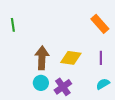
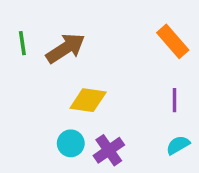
brown arrow: (42, 58) -> (66, 48), moved, turned 55
yellow diamond: (71, 58) -> (88, 100), moved

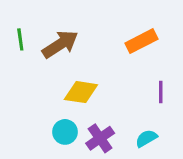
orange rectangle: (173, 41) -> (142, 41), moved, turned -76
cyan semicircle: (178, 145) -> (146, 138), moved

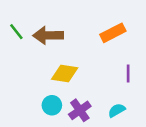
green line: (20, 39) -> (16, 32), turned -30
brown arrow: (60, 44) -> (48, 35), turned -148

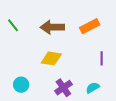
brown arrow: (48, 35) -> (52, 27), moved
cyan circle: (52, 105) -> (21, 85), moved

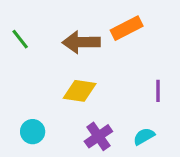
orange rectangle: (90, 26) -> (127, 28), moved

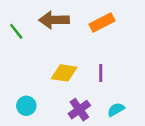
brown arrow: (81, 42) -> (54, 20), moved
purple line: (158, 91) -> (101, 73), moved

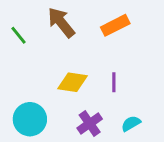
brown arrow: (54, 20) -> (61, 22), turned 52
cyan circle: (26, 106) -> (30, 119), size x1.5

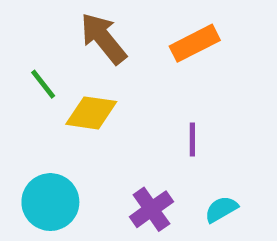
green line: (19, 35) -> (43, 84), moved
yellow diamond: (73, 82) -> (91, 113), moved

